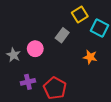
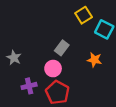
gray rectangle: (62, 35) -> (62, 48), moved
pink circle: (35, 49) -> (53, 69), moved

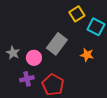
gray rectangle: (62, 48) -> (57, 44), size x1.5
pink circle: (53, 69) -> (34, 58), moved

